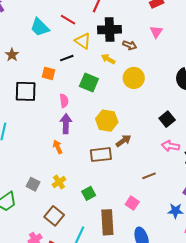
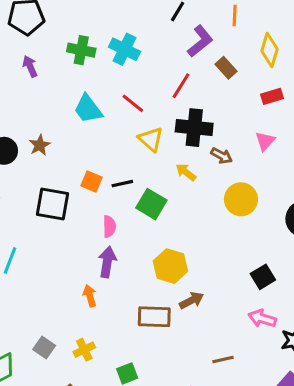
black line: (67, 58) -> (122, 184), moved
yellow circle: (134, 78) -> (241, 199), moved

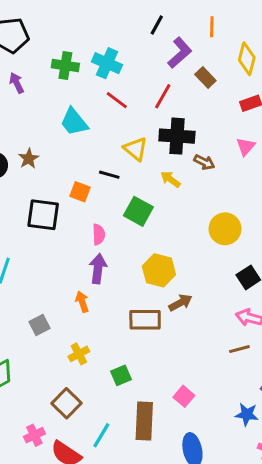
red line: (133, 103) -> (117, 100), moved
black line: (122, 184) -> (109, 175), moved, turned 30
yellow circle: (241, 199) -> (225, 229), moved
gray square: (44, 347) -> (40, 325), moved, turned 30
brown line: (223, 360) -> (239, 349), moved

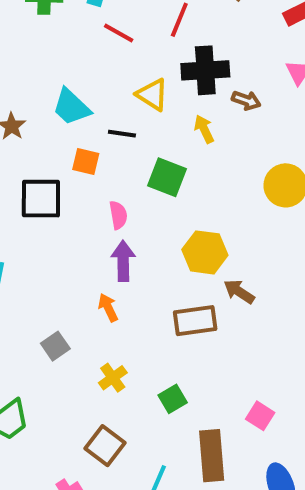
cyan trapezoid: (74, 122) -> (71, 107), moved
yellow arrow: (170, 179) -> (204, 129), turned 36
brown arrow: (180, 303) -> (239, 292), turned -110

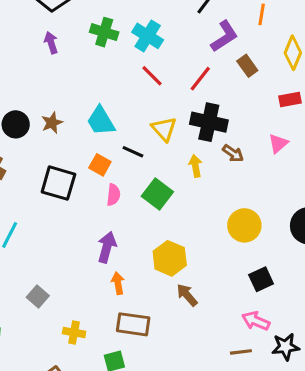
pink semicircle: (118, 215) -> (113, 195), moved
orange arrow: (108, 308) -> (118, 283), moved
brown rectangle: (195, 321) -> (133, 324), moved
gray square: (55, 346) -> (38, 297), turned -30
yellow cross: (113, 378) -> (74, 332), turned 30

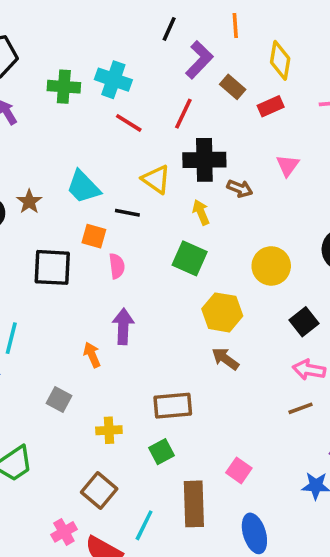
red rectangle: (290, 99) -> (271, 106), moved
green square: (157, 194) -> (190, 258), moved
yellow hexagon: (170, 258) -> (222, 312), moved
orange arrow: (118, 283) -> (92, 355), moved

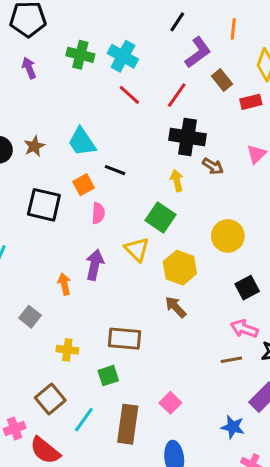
yellow triangle: (156, 179) -> (137, 249), moved
orange square: (94, 236) -> (83, 185), turned 35
cyan line: (144, 525) -> (84, 420), moved

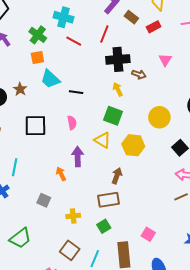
green cross: (80, 55) -> (38, 35), moved, turned 36
orange square: (83, 185) -> (37, 58), moved, turned 32
brown arrow: (176, 307) -> (117, 176), moved, turned 77

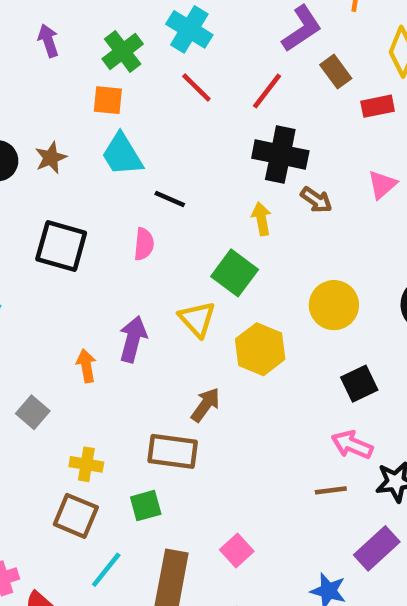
pink semicircle: (72, 123) -> (144, 244), moved
brown square: (70, 250) -> (76, 516), moved, turned -30

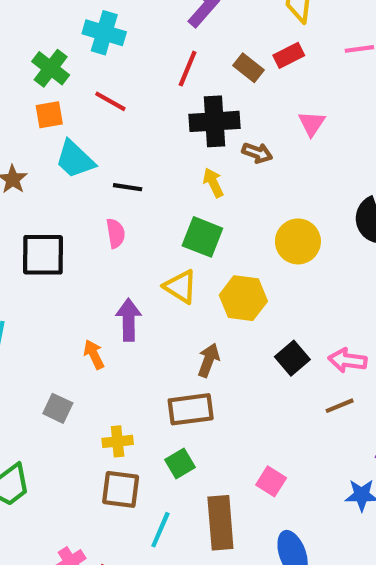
brown rectangle: (336, 72) -> (249, 68), moved
red line: (196, 88) -> (110, 101), moved
black square: (359, 384) -> (292, 358), moved

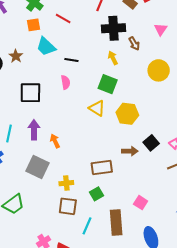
brown arrow: (257, 153) -> (134, 44), turned 40
yellow circle: (298, 241) -> (159, 70), moved
purple arrow: (129, 320) -> (34, 130), moved
brown arrow: (209, 360) -> (130, 151), moved, turned 70
gray square: (58, 408) -> (37, 167), size x1.6

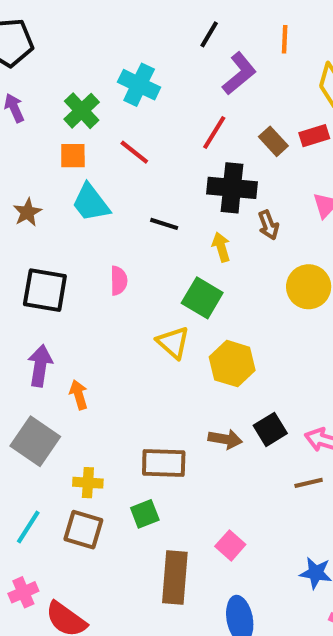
black line: (71, 60) -> (164, 224), moved
cyan line: (87, 226) -> (28, 527), moved

